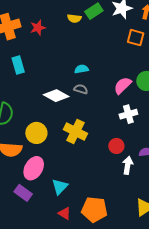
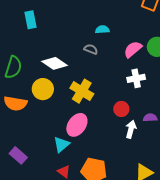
cyan semicircle: (82, 69) -> (102, 30), moved
white diamond: (56, 96) -> (54, 63), moved
pink ellipse: (34, 168) -> (77, 125), moved
purple rectangle: (23, 193) -> (18, 155), moved

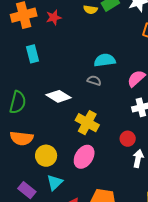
cyan semicircle: (102, 30) -> (105, 60), size x1.5
yellow circle: (43, 89) -> (46, 156), moved
cyan triangle: (61, 145) -> (55, 182), moved

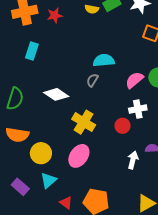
cyan rectangle: (33, 54) -> (32, 51), turned 30
gray semicircle: (94, 80) -> (92, 80), turned -80
red circle: (128, 139) -> (122, 126), moved

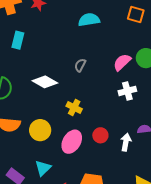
cyan semicircle: (104, 60) -> (89, 20), moved
yellow cross: (84, 122) -> (74, 108), size x0.7
red circle: (122, 126) -> (100, 135), moved
yellow circle: (41, 153) -> (40, 130), moved

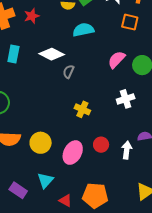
pink semicircle: (122, 62) -> (117, 60), moved
gray semicircle: (80, 65) -> (68, 72), moved
white diamond: (45, 82) -> (52, 54), moved
yellow cross: (74, 108) -> (82, 109), moved

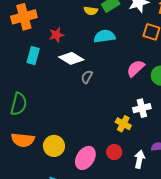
red star: (32, 16) -> (57, 35), moved
yellow cross: (82, 109) -> (123, 124), moved

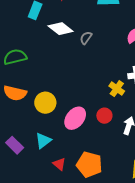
white diamond: (71, 58) -> (61, 29), moved
green semicircle: (19, 104) -> (15, 57), turned -125

